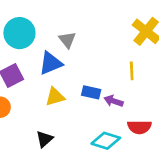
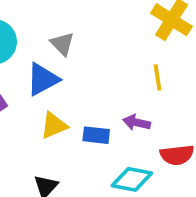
blue rectangle: (91, 92) -> (96, 135), moved

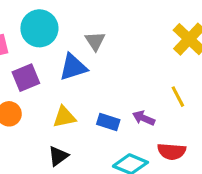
yellow line: (157, 77) -> (178, 97), moved, turned -30
yellow triangle: (54, 125) -> (64, 117), moved

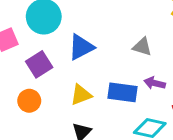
gray triangle: (95, 41) -> (142, 47), moved, turned -30
blue rectangle: (108, 122) -> (122, 92), size x1.4

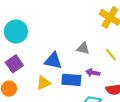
blue triangle: (81, 47) -> (53, 61), moved, turned 42

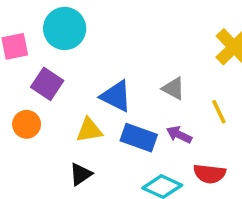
purple square: (14, 64) -> (47, 84), turned -36

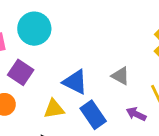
purple arrow: (179, 135) -> (136, 114), moved
blue rectangle: (139, 138) -> (93, 115), turned 36

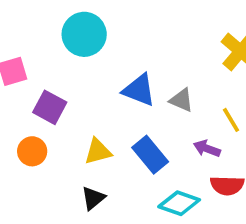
cyan circle: (34, 29) -> (84, 34), moved
blue triangle: (75, 82) -> (139, 90), moved

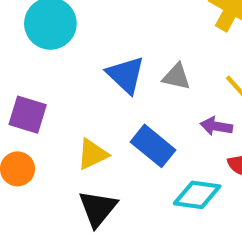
blue triangle: (139, 90) -> (126, 75), turned 33
black triangle: (93, 198) -> (98, 208), size x1.4

